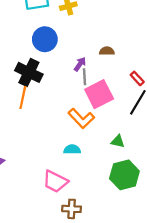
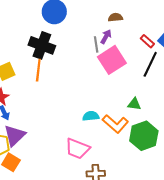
purple arrow: (80, 64) -> (106, 37), moved
orange L-shape: (81, 118) -> (115, 124), moved

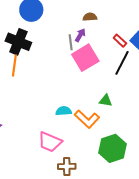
green hexagon: (144, 136) -> (113, 148), moved

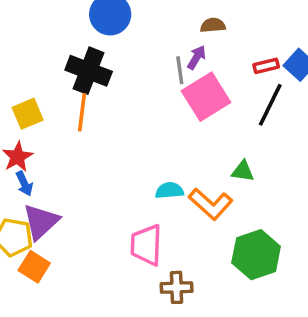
red rectangle: (120, 41) -> (266, 66), turned -56
pink trapezoid: (50, 142) -> (146, 245), turned 70

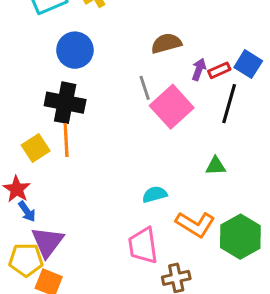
brown semicircle: (213, 25) -> (166, 43), size x1.4
purple arrow: (197, 57) -> (199, 69), moved
yellow square: (28, 114) -> (36, 148), moved
orange L-shape: (211, 204) -> (195, 224), moved

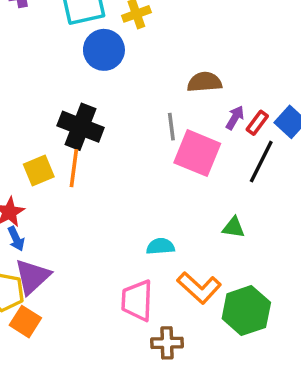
blue circle: (75, 50) -> (104, 50), moved
red rectangle: (219, 70) -> (257, 123), turned -40
pink square: (172, 107) -> (197, 153), turned -36

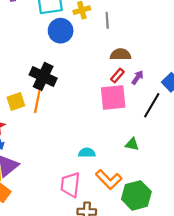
red rectangle: (257, 123) -> (117, 76), moved
gray line: (171, 127) -> (107, 20), moved
pink square: (197, 153) -> (113, 97), turned -32

